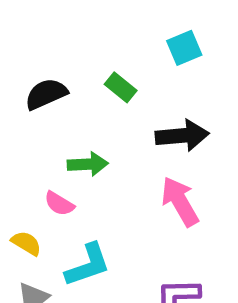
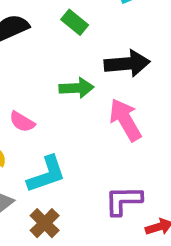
green arrow: (88, 164) -> (76, 88), moved

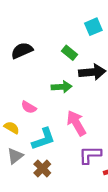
green rectangle: (75, 22) -> (70, 53), moved
pink arrow: (125, 120) -> (76, 123), moved

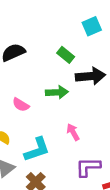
pink semicircle: (29, 107) -> (21, 105), moved
pink arrow: (76, 123) -> (73, 132), size x0.6

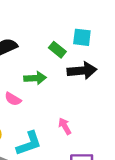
cyan square: (92, 26) -> (82, 37), moved, turned 30
green arrow: (57, 92) -> (35, 78), moved

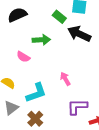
black arrow: (82, 71) -> (79, 34), turned -150

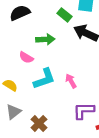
cyan L-shape: (36, 93) -> (44, 79), moved

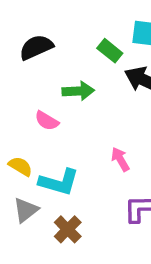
cyan L-shape: (44, 79) -> (59, 182), moved, turned 35

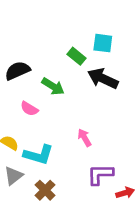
black semicircle: (36, 47) -> (17, 71), moved
green arrow: (78, 91) -> (53, 86), turned 35

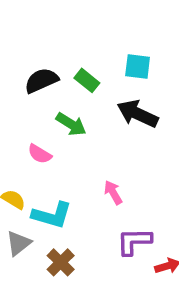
green rectangle: (77, 56) -> (87, 80), moved
black semicircle: (17, 71) -> (41, 80), moved

